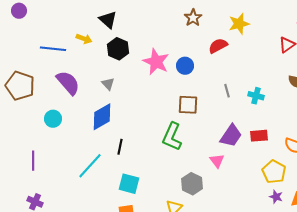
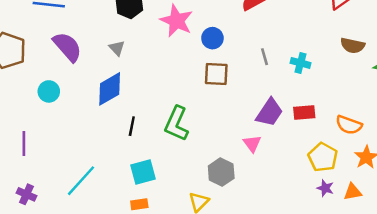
blue circle: (185, 66) -> (212, 38), moved
green L-shape: (172, 137) -> (176, 124), moved
cyan line: (90, 166) -> (81, 181), moved
cyan square: (129, 184) -> (143, 172), turned -30

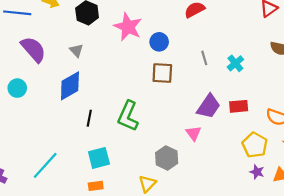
cyan cross: (300, 63) -> (235, 63), turned 35

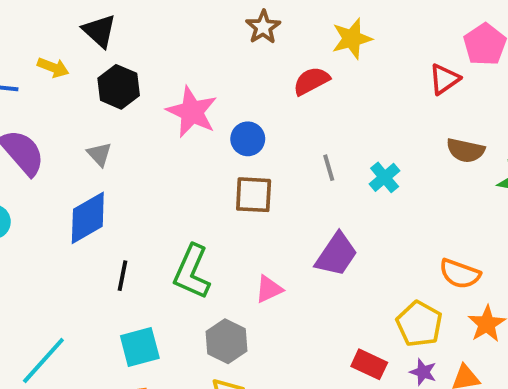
red rectangle: (239, 106) -> (369, 364), moved, turned 30
pink triangle: (194, 133) -> (269, 289), moved, turned 42
gray hexagon: (167, 158) -> (227, 341), moved

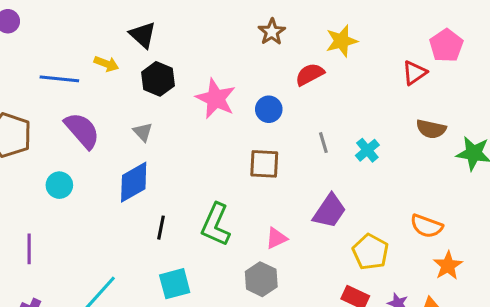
blue circle: (248, 139) -> (269, 109), moved
yellow pentagon: (419, 324) -> (370, 252), moved
gray hexagon: (227, 341) -> (261, 279), moved

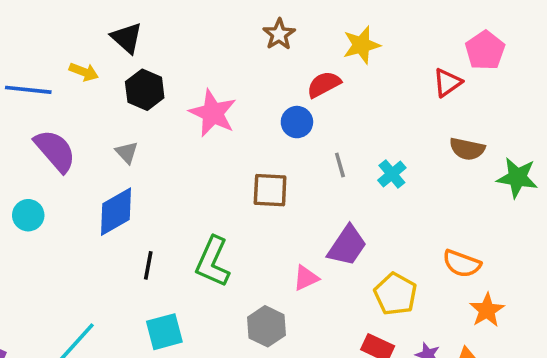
blue circle: (269, 109) -> (297, 122), moved
pink triangle: (276, 238) -> (306, 278), moved

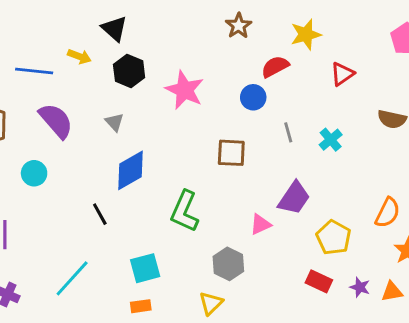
red triangle: (447, 83) -> (342, 74), moved
blue diamond: (116, 212) -> (131, 170), moved
orange semicircle: (462, 264) -> (388, 213), turned -84
black line: (148, 265) -> (100, 214), moved, turned -40

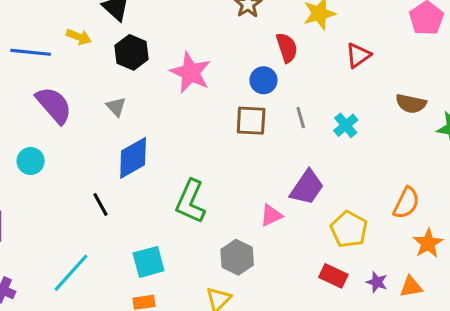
red semicircle: (275, 67) -> (287, 48), turned 100
brown square: (231, 153) -> (251, 121), moved

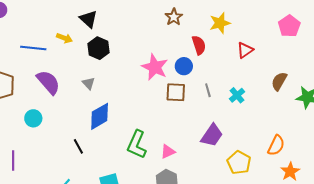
pink star: (191, 73) -> (155, 67), moved
brown semicircle: (411, 104) -> (279, 81), turned 108
pink triangle: (271, 215) -> (168, 151), moved

